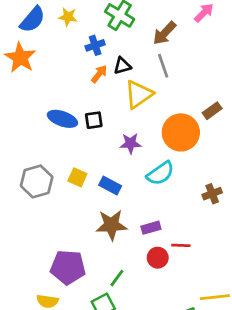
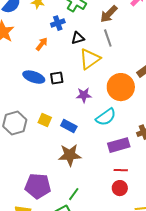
orange arrow: (99, 74) -> (42, 44), moved
purple rectangle: (151, 228) -> (119, 145), moved, size x1.5
red circle: (158, 258) -> (120, 188), moved

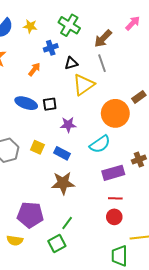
purple star: (84, 95) -> (68, 125), moved

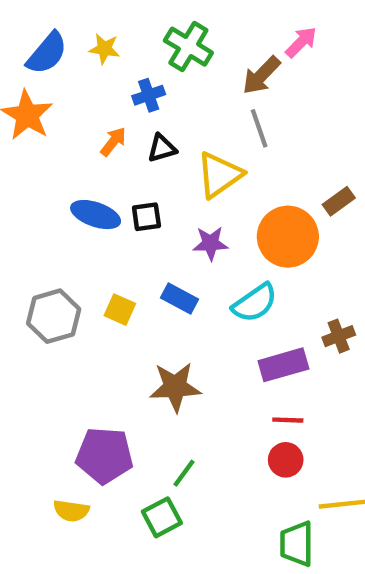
pink arrow: (133, 23) -> (301, 42), moved
black triangle: (71, 63) -> (162, 148), moved
purple star: (68, 125) -> (211, 243), moved
blue rectangle: (62, 153) -> (180, 299), moved

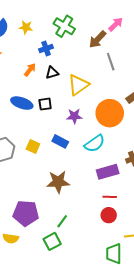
gray line: (259, 128) -> (111, 62), moved

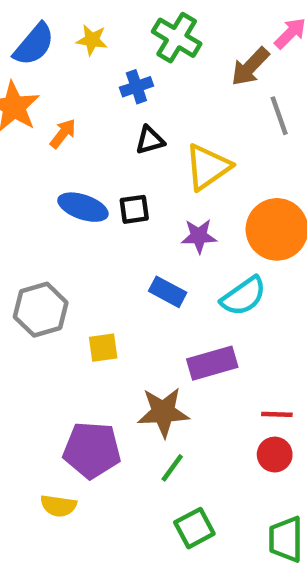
orange arrow: (30, 70) -> (63, 134), moved
yellow square: (33, 146) -> (103, 348), moved, turned -32
purple rectangle: (108, 172) -> (212, 363), moved
brown star: (58, 182) -> (163, 412), moved
green square: (52, 241) -> (194, 528), moved

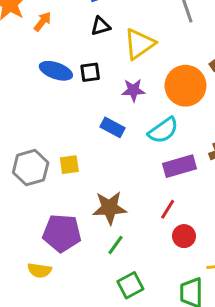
gray hexagon: (41, 310) -> (31, 168), moved
purple rectangle: (212, 363) -> (180, 166), moved
red line: (277, 414) -> (168, 209), moved, turned -60

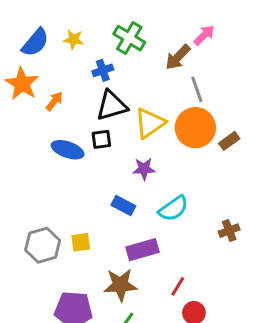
black triangle: (101, 26) -> (112, 106), size x1.6
black square: (90, 72) -> (101, 139), moved
orange circle: (185, 86) -> (195, 128), moved
purple rectangle: (180, 166) -> (142, 250), moved

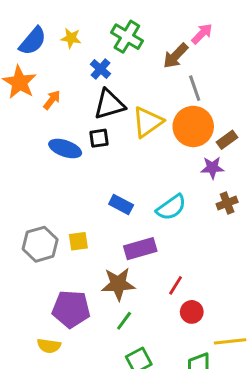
blue cross: (103, 70) -> (100, 69), turned -30
purple star: (144, 169) -> (212, 168), moved
brown cross: (229, 231) -> (227, 203), moved

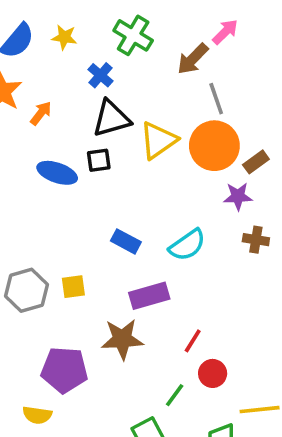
brown cross: (227, 203) -> (256, 240), turned 30
green line: (124, 321) -> (175, 395), moved

